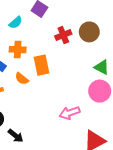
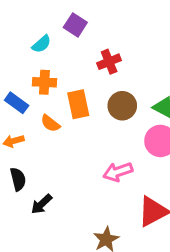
brown circle: (89, 32) -> (122, 106), moved
black arrow: (16, 136) -> (41, 204), turned 98

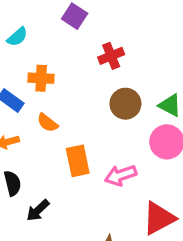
cyan semicircle: (41, 44) -> (17, 37), moved
orange rectangle: (78, 104) -> (78, 161), moved

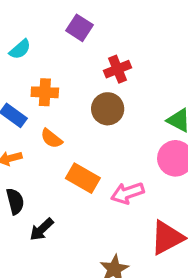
brown circle: (125, 104) -> (108, 109), moved
orange rectangle: (78, 161) -> (83, 178), turned -48

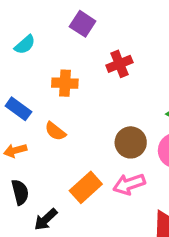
orange cross: (45, 92) -> (65, 83), moved
brown circle: (108, 109) -> (131, 142), moved
orange rectangle: (83, 178) -> (86, 187), moved, turned -72

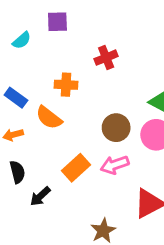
purple square: (83, 24) -> (57, 22), moved, turned -35
orange cross: (65, 83) -> (66, 85), moved
orange semicircle: (55, 131) -> (49, 118), size x1.4

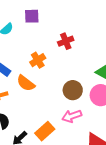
orange cross: (66, 85) -> (38, 60), turned -35
orange rectangle: (76, 168) -> (45, 131), moved

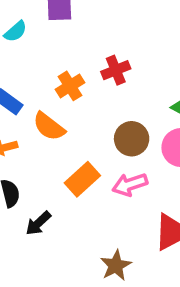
red cross: (66, 41) -> (116, 70), moved
orange rectangle: (45, 131) -> (82, 179), moved

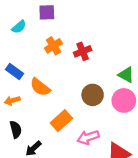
orange cross: (70, 86) -> (54, 46), moved
pink arrow: (130, 184) -> (88, 137), moved

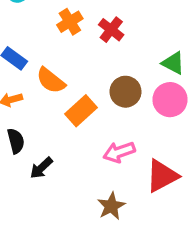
red cross: (83, 51) -> (111, 30), turned -30
orange rectangle: (61, 121) -> (81, 111), moved

